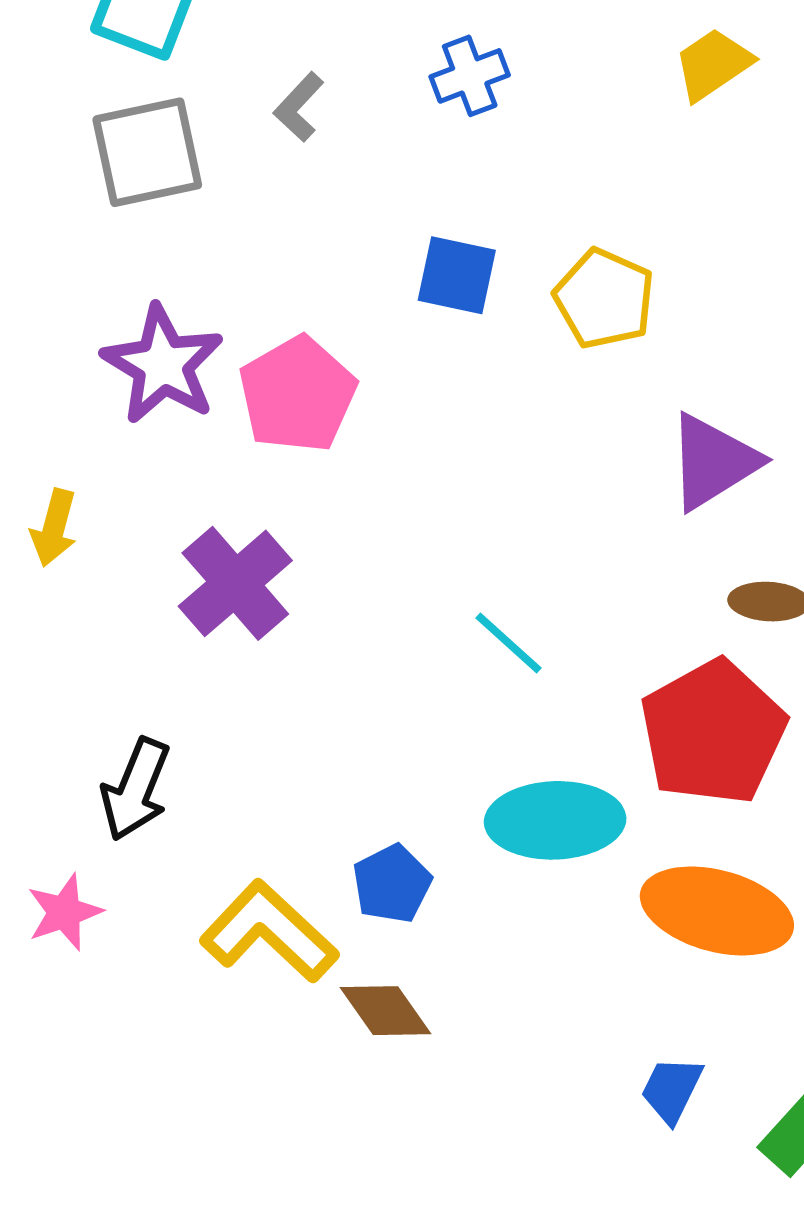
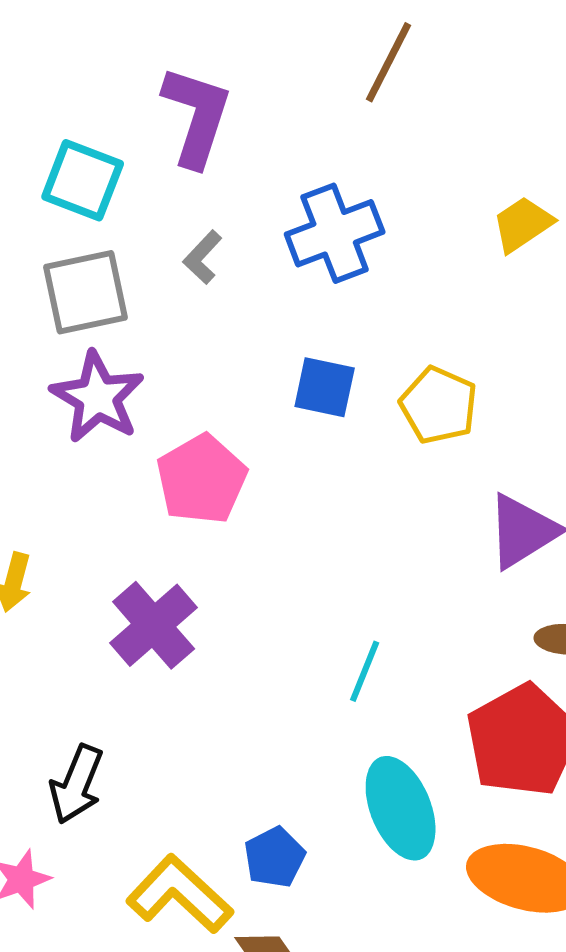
blue cross: (470, 76) -> (335, 233), size x1.6
purple star: (163, 365) -> (98, 397), moved
cyan line: (508, 643) -> (365, 671), turned 70
cyan ellipse: (555, 820) -> (401, 808), turned 70

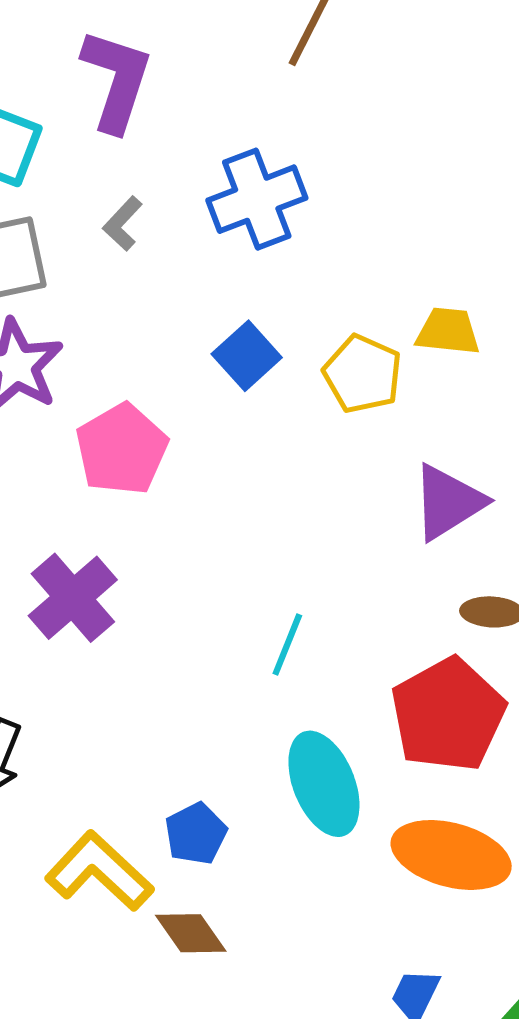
yellow trapezoid: (523, 224) -> (448, 331), moved, turned 40
blue square: (325, 387) -> (247, 356), turned 36

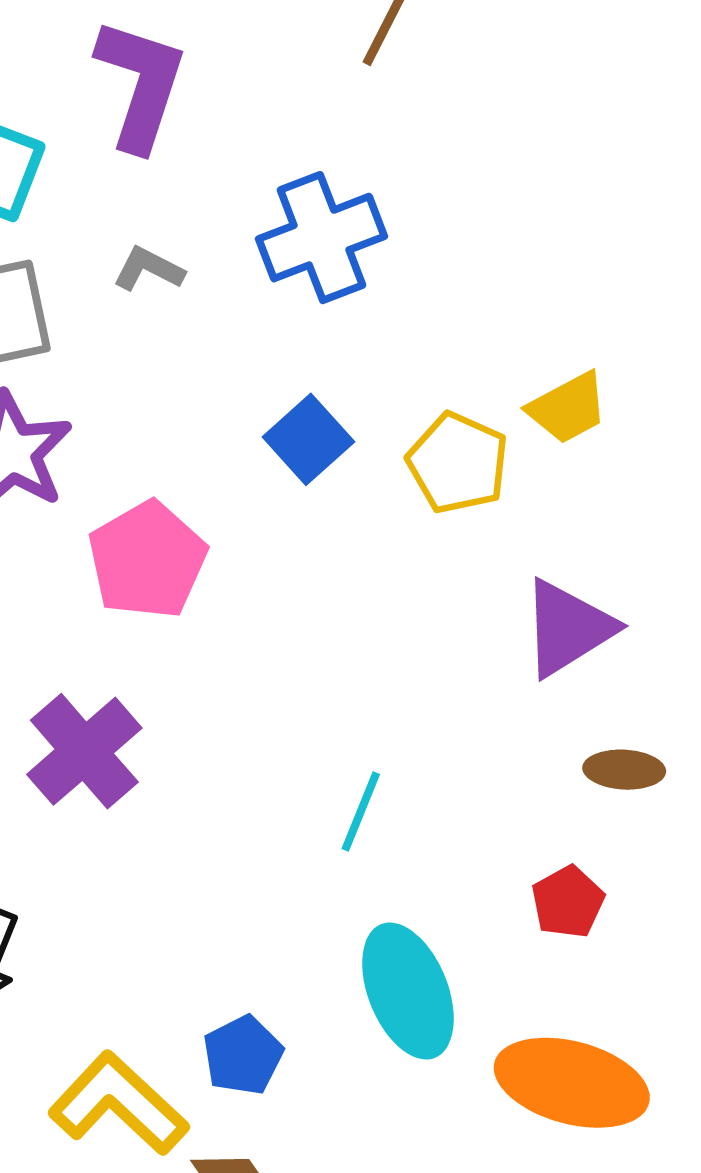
gray L-shape: (123, 224) -> (149, 269), turned 74
yellow trapezoid: (448, 331) -> (568, 408), turned 146
red pentagon: (448, 715) -> (568, 902), size x0.5

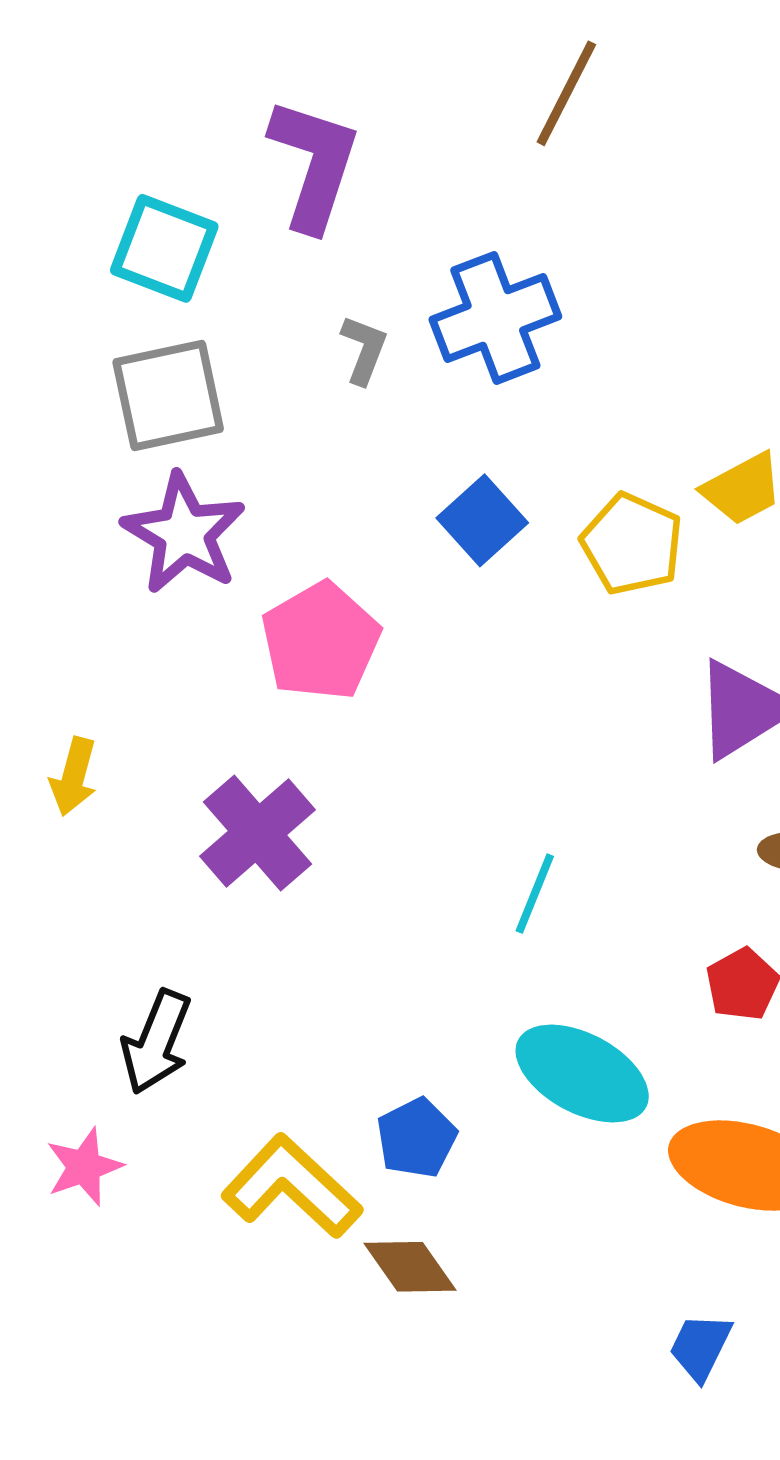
gray L-shape: (149, 269) -> (364, 350), moved, turned 84
cyan ellipse: (408, 991) -> (582, 1074), turned -40

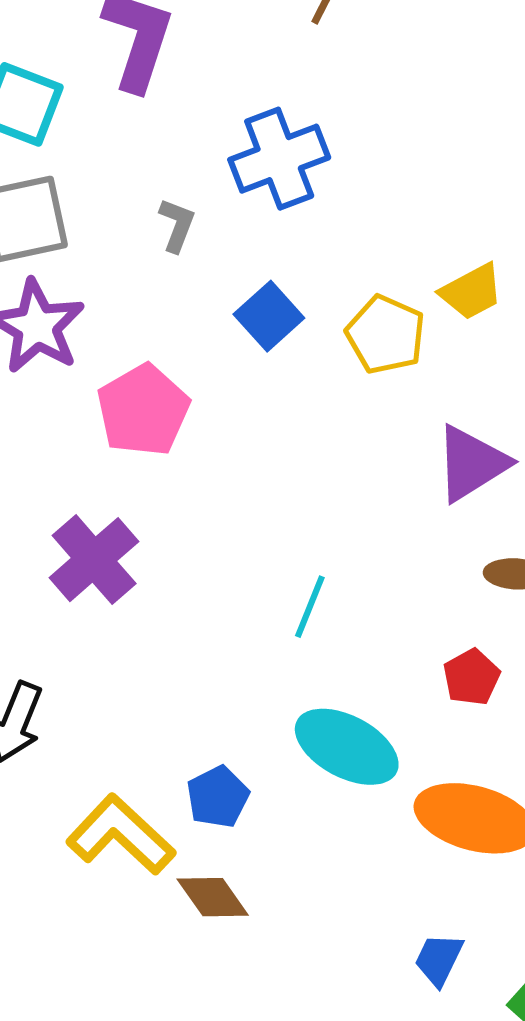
gray L-shape: (364, 350) -> (177, 225), moved

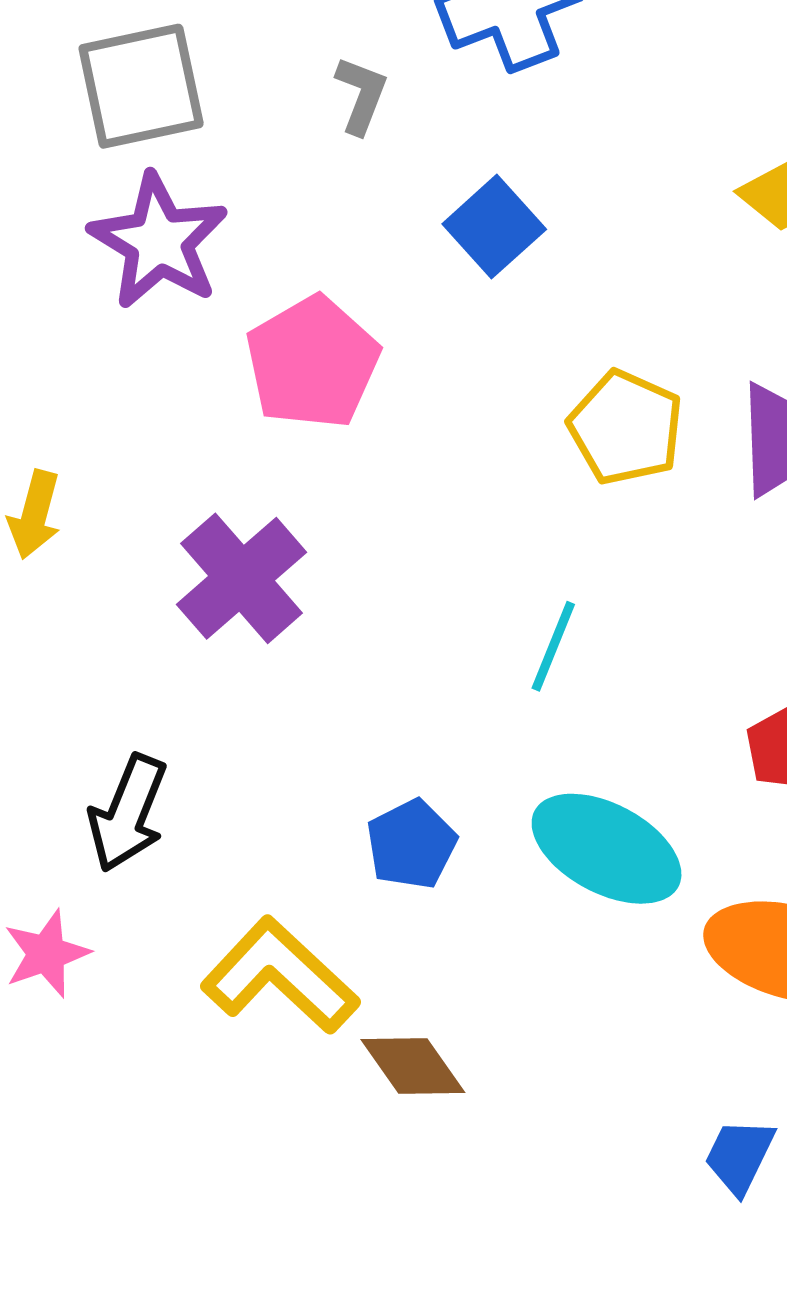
yellow pentagon: (386, 335) -> (626, 428), moved
blue pentagon: (218, 797) -> (411, 844), moved

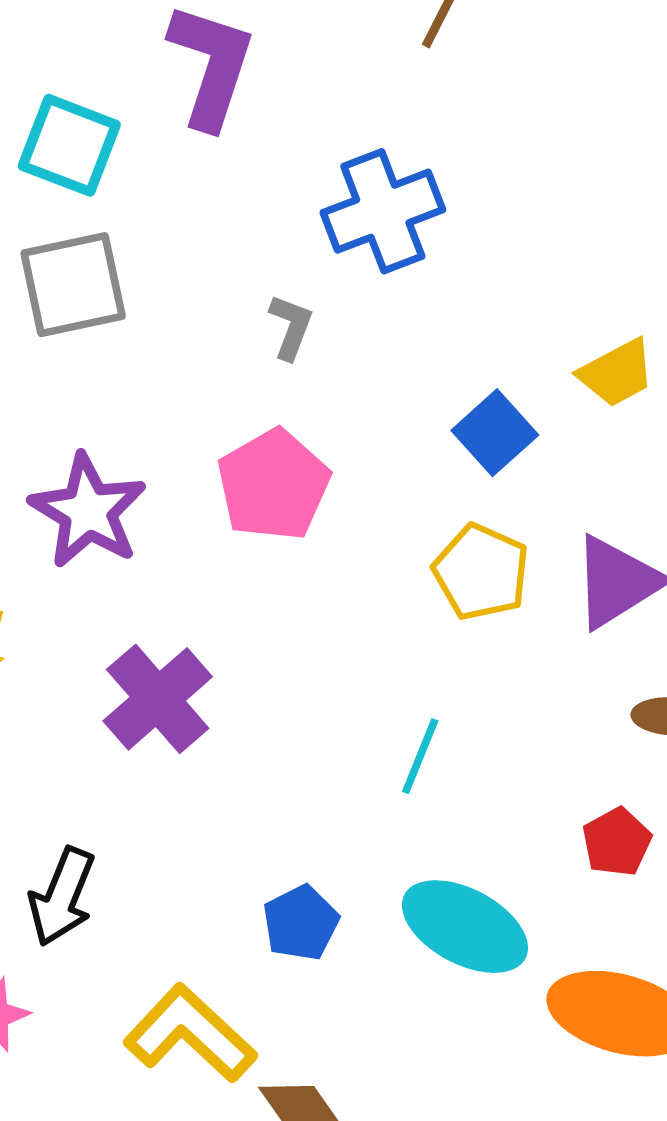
gray L-shape: (361, 95) -> (291, 327), moved
blue square: (494, 227) -> (495, 433), moved
purple star: (159, 241) -> (88, 511), moved
pink pentagon: (312, 363) -> (273, 485), moved

